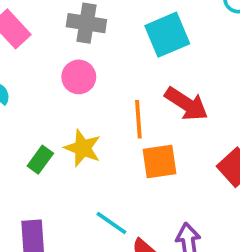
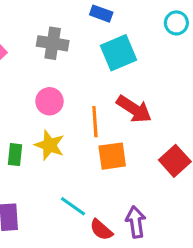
pink circle: (79, 77) -> (49, 101), moved
green rectangle: (40, 160) -> (15, 155), turned -30

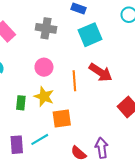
orange square: (112, 156) -> (62, 119), moved
cyan line: (73, 206) -> (40, 139), moved, turned -66

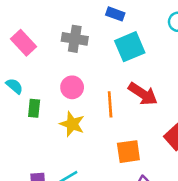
green rectangle: (21, 103) -> (34, 108), moved
orange square: (62, 119) -> (128, 152), moved

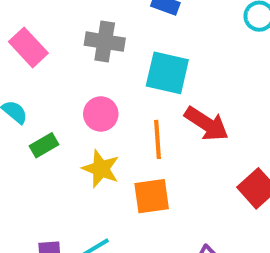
cyan square: (130, 47) -> (167, 73), moved, turned 36
green rectangle: (34, 108) -> (44, 145), turned 54
orange square: (128, 152) -> (152, 196), moved

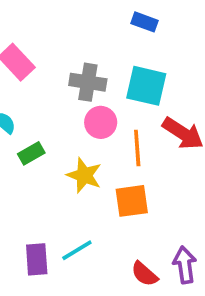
gray cross: (105, 42) -> (88, 82), moved
pink circle: (101, 114) -> (101, 122), moved

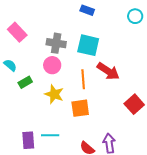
pink circle: (101, 122) -> (52, 65), moved
cyan line: (77, 250) -> (50, 135), turned 30

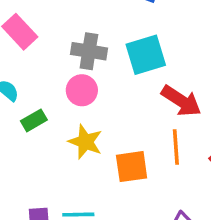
cyan square: (88, 45) -> (146, 55), turned -30
orange line: (83, 79) -> (176, 147), moved

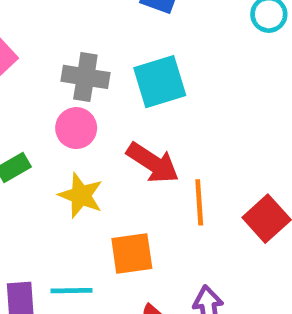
red arrow: (181, 101) -> (153, 163), moved
orange square: (132, 167) -> (132, 253), moved

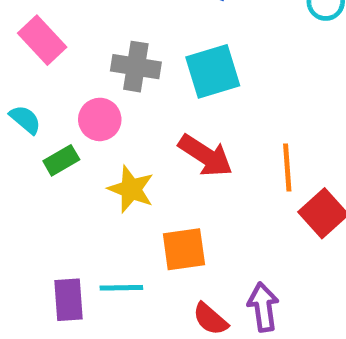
pink circle: (76, 128) -> (100, 119), moved
orange line: (199, 202) -> (287, 168), moved

